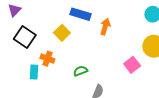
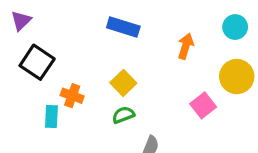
orange arrow: (105, 27) -> (186, 46), moved
yellow square: (62, 33) -> (123, 83), moved

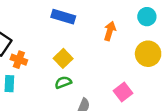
orange cross: (72, 96) -> (19, 60), moved
pink square: (203, 105) -> (123, 92), moved

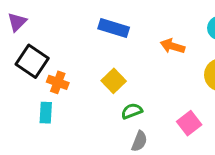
orange arrow: (110, 31) -> (173, 46), turned -90
green semicircle: (63, 82) -> (132, 111), moved

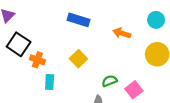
green semicircle: (132, 111) -> (109, 81), moved
cyan rectangle: (46, 113) -> (50, 82), moved

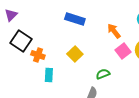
orange arrow: (122, 33) -> (114, 31), turned 35
pink square: (134, 90) -> (123, 51), moved

